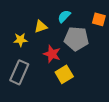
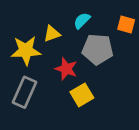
yellow star: (20, 40) -> (26, 51), size x1.6

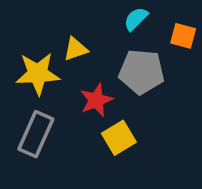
cyan semicircle: (82, 21) -> (136, 19), moved
red star: (66, 69) -> (96, 100), turned 30

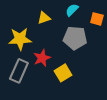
yellow triangle: (75, 49) -> (44, 18), moved
red star: (96, 100) -> (42, 58), moved

